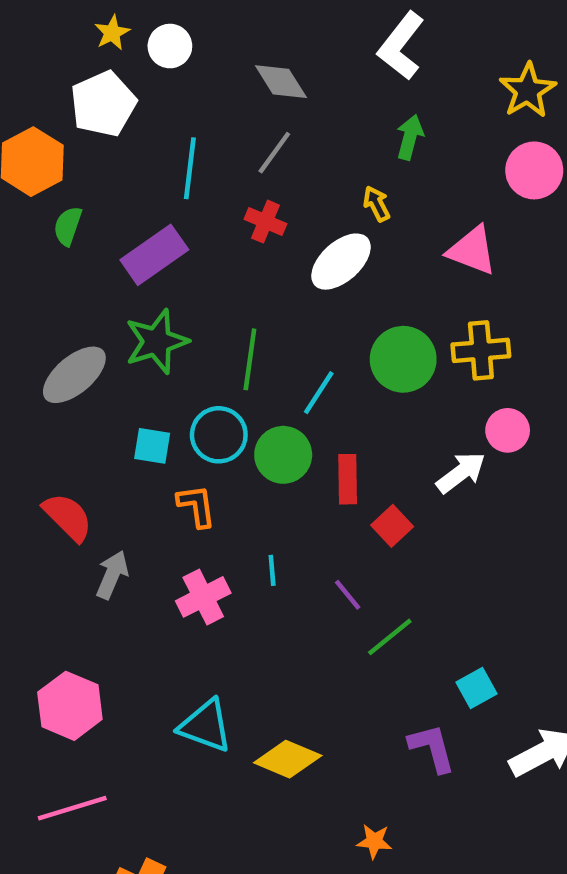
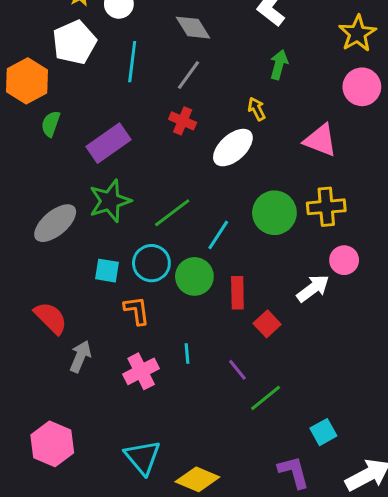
cyan line: (190, 168) -> (132, 62), moved
green line: (250, 359) -> (172, 213), turned 45
cyan triangle: (205, 726) -> (143, 457), turned 30

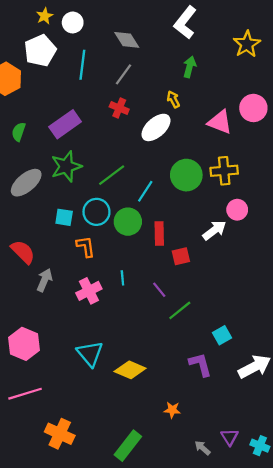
pink circle: (362, 87) -> (253, 108), moved
green semicircle: (51, 124) -> (19, 132), moved
red square: (267, 324) -> (181, 256), turned 30

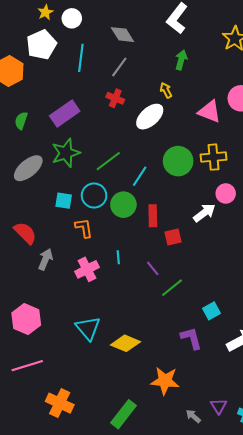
orange star: (172, 410) -> (165, 381), size x1.8

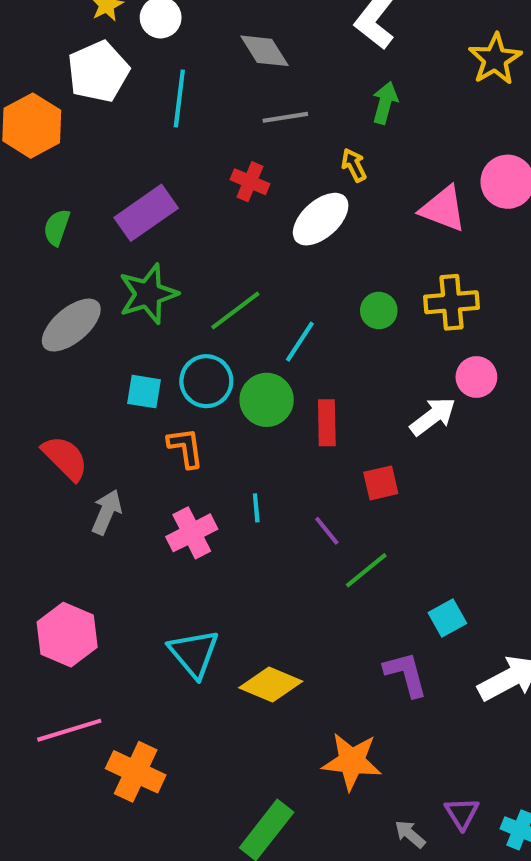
gray line: (119, 67) -> (285, 117), moved, turned 45
green circle: (178, 161) -> (379, 311), size x0.6
red square: (173, 237) -> (381, 483), moved
orange cross: (60, 403) -> (136, 772), moved

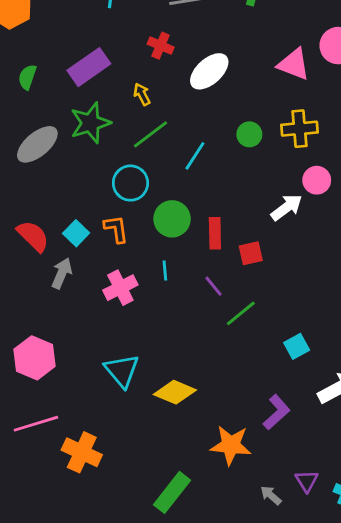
yellow arrow: (354, 165) -> (142, 94), moved
cyan square: (144, 392) -> (76, 233), moved, turned 35
green circle: (267, 400) -> (172, 219), moved
red rectangle: (327, 423) -> (215, 233), moved
purple L-shape: (406, 674) -> (277, 412), moved, turned 63

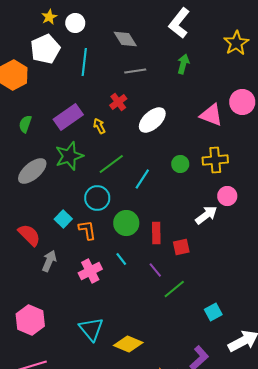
red cross: (161, 46) -> (118, 102), turned 30
yellow arrow: (142, 94) -> (99, 126), moved
cyan square: (76, 233) -> (63, 219), moved
cyan line: (165, 270) -> (121, 259), turned -32

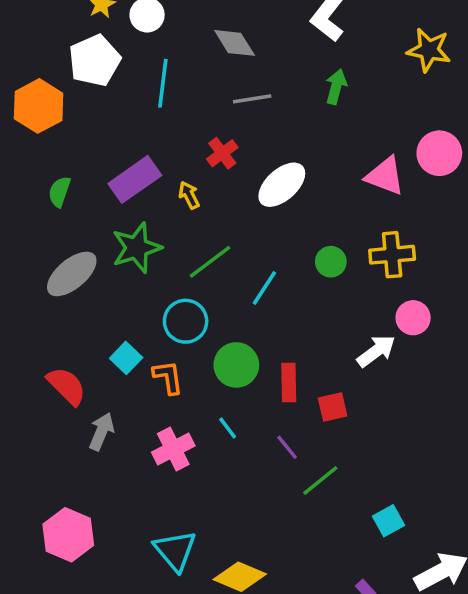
yellow star: (236, 43) -> (429, 50), turned -30

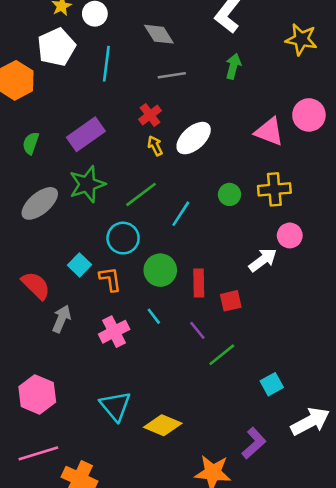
yellow arrow: (189, 195) -> (155, 146), moved

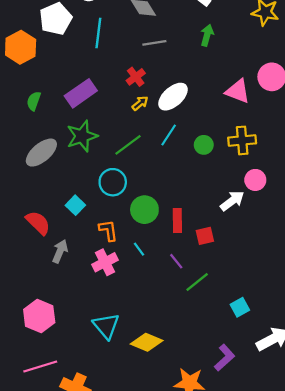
yellow arrow: (155, 146) -> (140, 103), turned 77
cyan line: (181, 214) -> (169, 135), moved
orange L-shape: (110, 279) -> (108, 230), moved

